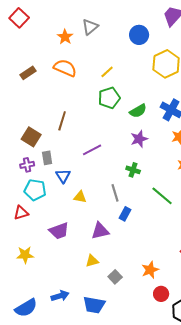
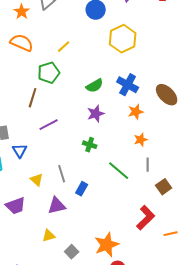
green pentagon: (109, 98) -> (49, 73), moved
brown line: (62, 121) -> (33, 98), moved
gray line: (115, 193) -> (62, 174), moved
yellow triangle: (80, 197) -> (37, 180), moved, turned 32
orange star: (150, 270) -> (107, 245), size x1.4

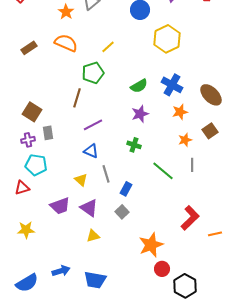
blue triangle: (20, 151) -> (91, 151), moved, turned -35
brown square: (164, 187) -> (210, 131), moved
purple triangle: (57, 206) -> (89, 208), moved, turned 48
gray square: (72, 252) -> (122, 212), moved

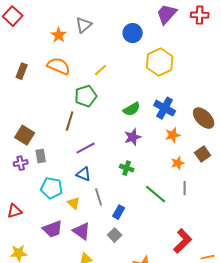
brown rectangle: (29, 48) -> (22, 71), turned -35
cyan pentagon: (36, 165) -> (52, 188), moved

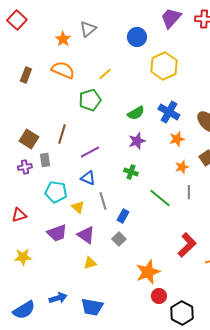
brown line: (70, 121) -> (62, 134), moved

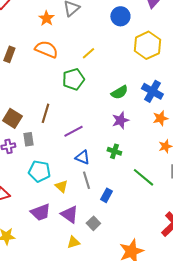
blue triangle: (88, 178) -> (82, 157), moved
gray square: (119, 239) -> (93, 223), moved

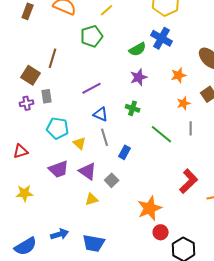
blue cross: (152, 91) -> (162, 38), moved
brown line: (45, 113) -> (53, 58), moved

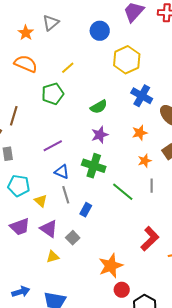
blue cross: (162, 38) -> (142, 96), moved
green cross: (133, 108) -> (94, 166), size x1.6

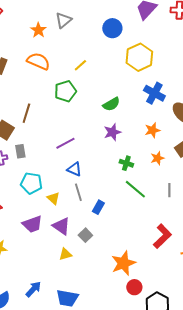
green cross: (94, 166) -> (126, 163), moved, size x0.6
gray line: (152, 186) -> (169, 190), moved
blue arrow: (21, 292) -> (33, 289), turned -30

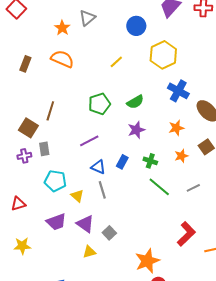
yellow line: (80, 65) -> (116, 62), moved
green pentagon: (65, 91) -> (99, 104), moved
gray line: (169, 190) -> (193, 188), turned 64
blue rectangle: (98, 207) -> (122, 162), moved

